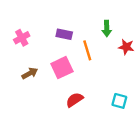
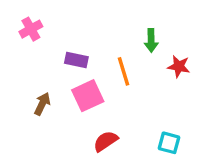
purple rectangle: (64, 34) -> (76, 60), moved
pink cross: (22, 38) -> (31, 29), moved
brown arrow: (30, 73) -> (42, 104), turned -35

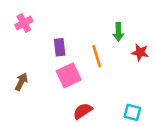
purple rectangle: (76, 60) -> (60, 47), turned 72
brown arrow: (42, 104) -> (21, 82), moved

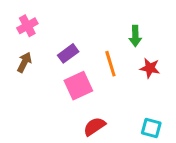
purple rectangle: (60, 47) -> (68, 53), turned 60
red star: (140, 52) -> (150, 68), moved
brown arrow: (21, 82) -> (24, 62), moved

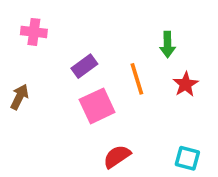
pink cross: (27, 26) -> (34, 32), turned 36
brown arrow: (24, 62) -> (19, 97), moved
red star: (150, 68) -> (186, 84), turned 30

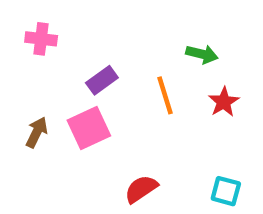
green arrow: (167, 45) -> (202, 54), turned -75
brown arrow: (19, 97) -> (37, 132), moved
pink square: (97, 106) -> (89, 128), moved

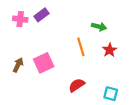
purple rectangle: (102, 80) -> (41, 15), moved
red semicircle: (141, 189) -> (77, 85), moved

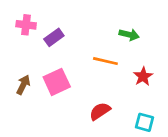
purple rectangle: (41, 15) -> (54, 37), moved
orange line: (81, 47) -> (105, 61), turned -60
red star: (110, 50) -> (143, 76), moved

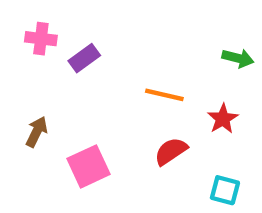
green arrow: (129, 35) -> (238, 58), moved
pink square: (57, 82) -> (89, 166), moved
red semicircle: (100, 111) -> (171, 151), moved

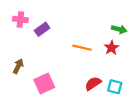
red star: (223, 119) -> (111, 48), moved
red semicircle: (171, 151) -> (93, 84), moved
cyan square: (225, 190) -> (115, 87), moved

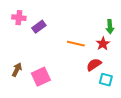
green arrow: (119, 29) -> (110, 27), turned 72
brown arrow: (18, 66) -> (17, 70), moved
red semicircle: (93, 84) -> (94, 65), moved

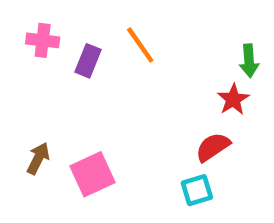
purple rectangle: (39, 27) -> (88, 61), turned -32
orange line: (76, 44) -> (140, 45), moved, turned 42
cyan square: (106, 80) -> (197, 190), moved, turned -32

